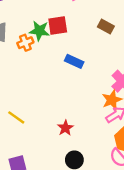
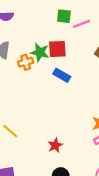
blue rectangle: (74, 61) -> (62, 75), moved

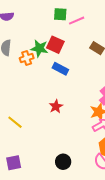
red square: (57, 49) -> (55, 45), turned 30
red star: (55, 145) -> (56, 106), moved

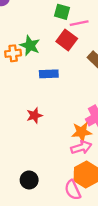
red square: (55, 45) -> (67, 40), moved
blue rectangle: (60, 69) -> (49, 74), turned -42

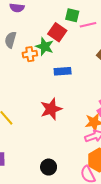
red square: (67, 40) -> (57, 32), moved
red star: (34, 115) -> (51, 109), size x1.5

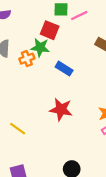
blue rectangle: (63, 71) -> (64, 69), turned 49
red star: (51, 109) -> (61, 109), turned -30

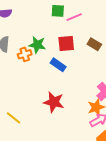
red square: (50, 30) -> (66, 43), moved, turned -30

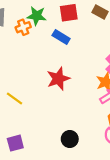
red star: (54, 102) -> (58, 79), turned -30

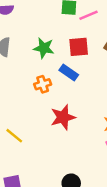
orange cross: (23, 27) -> (43, 84), moved

